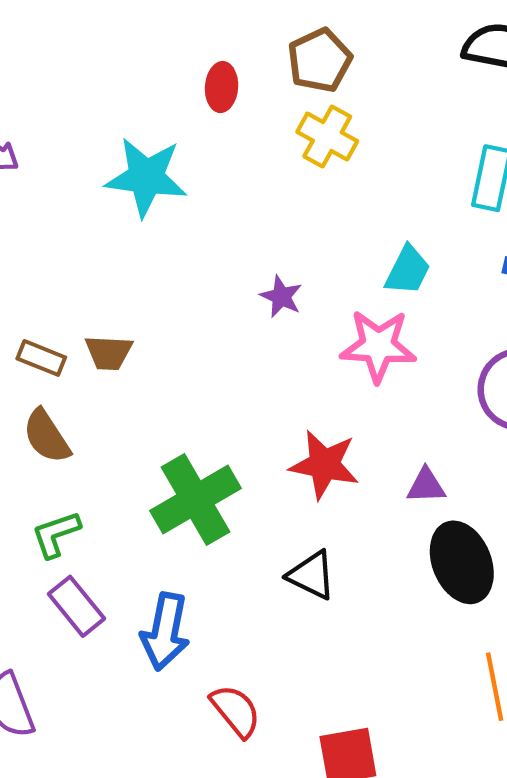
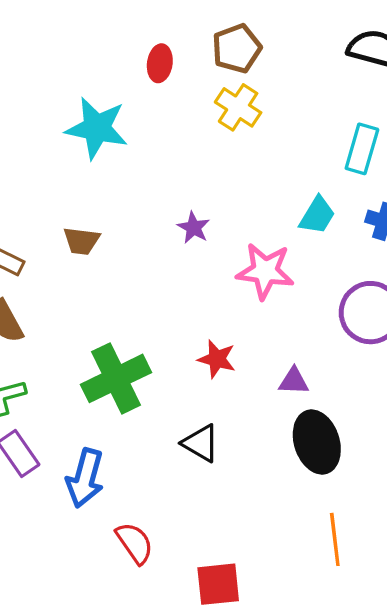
cyan trapezoid: (408, 270) -> (317, 215), moved
brown trapezoid: (109, 353) -> (81, 241), moved
red star: (324, 465) -> (217, 359), size x0.7

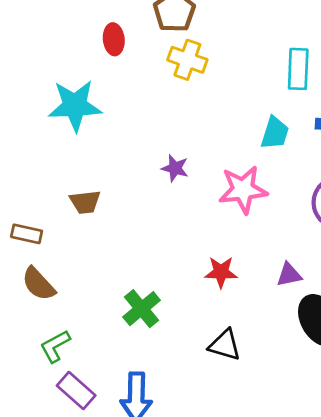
green cross: (116, 378) -> (142, 309), size x0.7

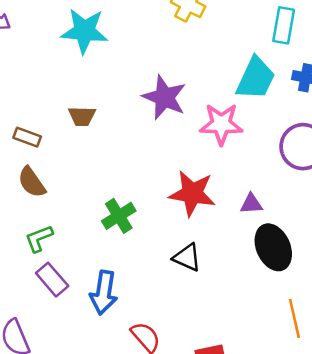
cyan trapezoid: (275, 133) -> (256, 78), size x1.5
purple star: (175, 168) -> (164, 97), size x1.8
red star: (221, 272) -> (192, 193), size x1.6

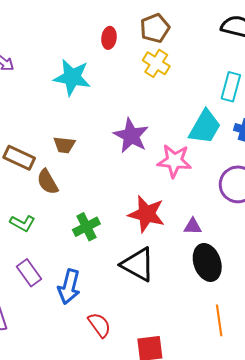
brown rectangle: (27, 137) -> (19, 158), size x1.4
brown semicircle: (32, 182) -> (48, 182), moved
green L-shape: (39, 238) -> (23, 223), moved, turned -135
black triangle: (187, 257) -> (138, 265), size x1.5

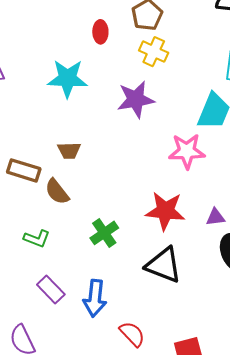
purple star: (131, 136) -> (136, 99), moved, turned -30

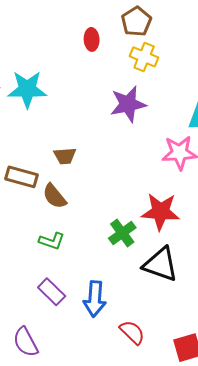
cyan star: (68, 79) -> (27, 89), moved
green cross: (104, 233) -> (122, 233), moved
green L-shape: (37, 239) -> (52, 241), moved

